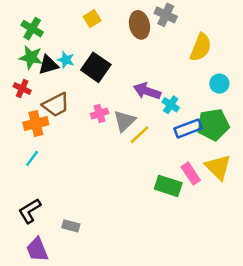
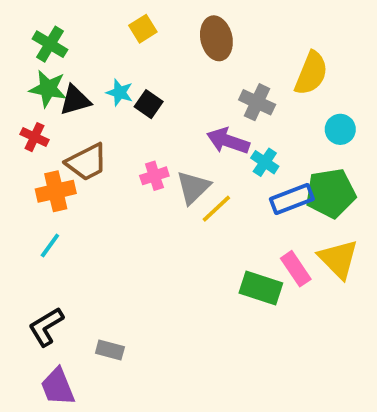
gray cross: (166, 15) -> (257, 102), moved
cyan star: (66, 60) -> (120, 93), moved
black square: (96, 67) -> (149, 104), size x0.6

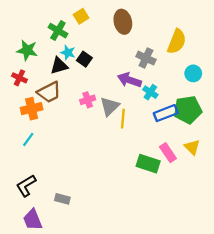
green cross: (50, 44) -> (58, 31), moved
black triangle: (75, 100) -> (59, 66), moved
yellow line: (216, 209) -> (123, 119), turned -42
yellow triangle: (338, 259) -> (192, 147), size x0.7

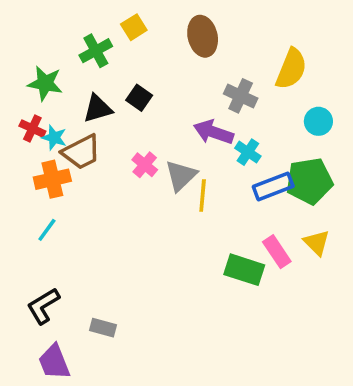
green cross: (58, 31) -> (96, 51), turned 30
cyan star: (68, 53) -> (54, 138), moved
pink cross: (88, 100) -> (145, 165), turned -32

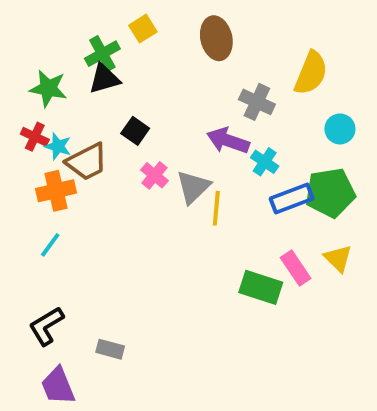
black square: (139, 98) -> (135, 131), moved
black triangle: (98, 109) -> (104, 79), moved

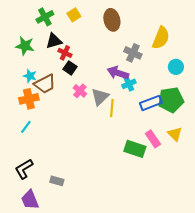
green cross: (102, 54) -> (45, 17), moved
red cross: (35, 137) -> (65, 53), moved
cyan cross: (265, 162) -> (129, 84), moved, turned 32

